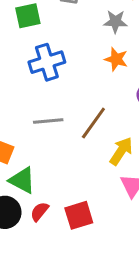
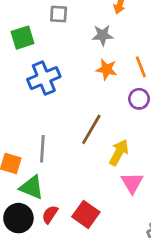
gray line: (48, 121) -> (42, 149), moved, turned -76
red square: (79, 215) -> (86, 214), turned -32

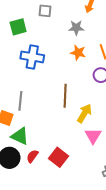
blue cross: (44, 78) -> (32, 57), turned 30
brown line: (91, 129) -> (65, 96), turned -30
gray line: (42, 149) -> (20, 101), moved

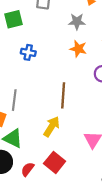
blue cross: (32, 57) -> (28, 52), size x0.6
yellow arrow: (84, 113) -> (52, 127), moved
red semicircle: (32, 156) -> (28, 169), moved

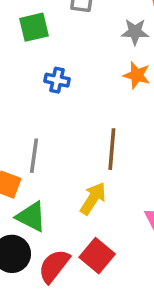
red semicircle: (28, 169) -> (54, 266), size x1.5

